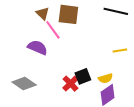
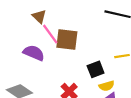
brown square: (68, 14) -> (67, 40), moved
black square: (83, 76) -> (96, 69), moved

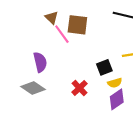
brown square: (67, 40) -> (77, 25), moved
purple semicircle: (34, 53) -> (40, 62), moved, turned 54

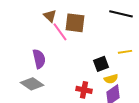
red cross: (80, 88) -> (84, 90), moved, turned -35

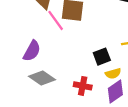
purple semicircle: (39, 59) -> (32, 51), turned 42
gray diamond: (32, 84) -> (42, 78), moved

